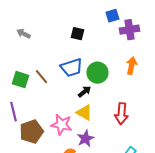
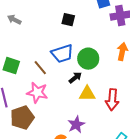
brown line: (41, 77) -> (40, 68), moved
yellow triangle: (84, 113) -> (87, 94), moved, turned -30
pink star: (61, 125) -> (37, 93), moved

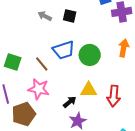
gray arrow: (14, 20) -> (45, 16), moved
black arrow: (75, 78) -> (70, 102), moved

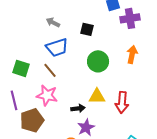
black square: (70, 16) -> (87, 29), moved
blue trapezoid: (64, 50) -> (57, 47), moved
black arrow: (70, 102) -> (78, 108), turned 32

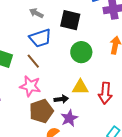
black square: (87, 29) -> (70, 20), size x1.5
brown pentagon: (32, 120) -> (41, 111), moved

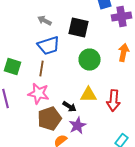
brown line: (33, 61) -> (42, 68), turned 49
black arrow: (61, 99) -> (70, 106), turned 40

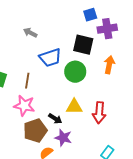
black square: (78, 28) -> (83, 45), moved
blue trapezoid: (48, 46) -> (50, 58), moved
purple star: (78, 126) -> (63, 138), turned -30

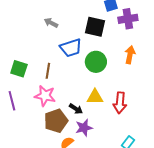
black square: (83, 45) -> (95, 27), moved
purple star: (63, 138) -> (84, 128), turned -30

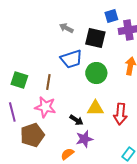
gray arrow: (51, 23) -> (66, 28), moved
brown pentagon: (56, 121) -> (32, 135), moved

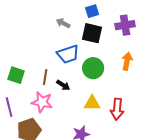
blue square: (111, 16) -> (92, 11), moved
black arrow: (76, 120) -> (63, 85), moved

